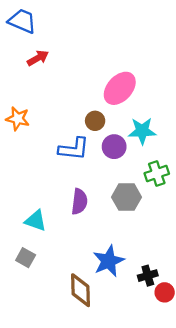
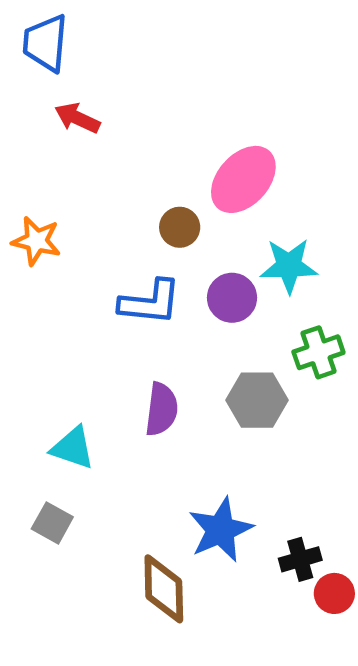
blue trapezoid: (22, 21) -> (45, 43), turned -108
red arrow: (38, 58) -> (77, 118), turned -125
brown circle: (95, 121) -> (180, 227), moved

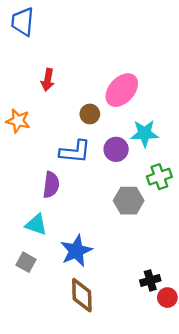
red arrow: (77, 118) -> (48, 80), moved, turned -105
purple semicircle: (161, 409) -> (51, 185), moved
blue star: (221, 530) -> (76, 251), moved

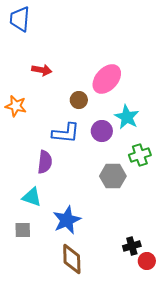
red arrow: (48, 80) -> (42, 70), turned -90
cyan star: (145, 133) -> (127, 117), turned 30
gray square: (26, 262) -> (23, 230), turned -30

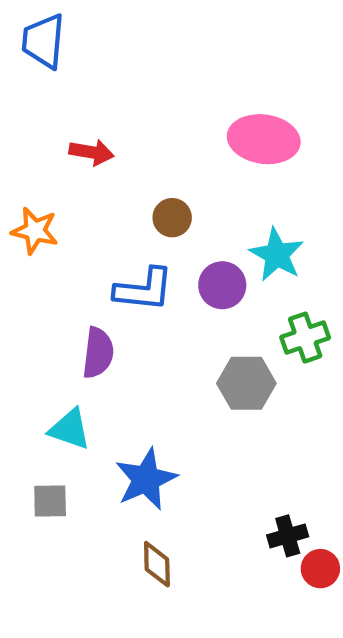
pink ellipse: (107, 79) -> (264, 139), moved, turned 56
brown diamond: (72, 259) -> (157, 564), size x0.7

